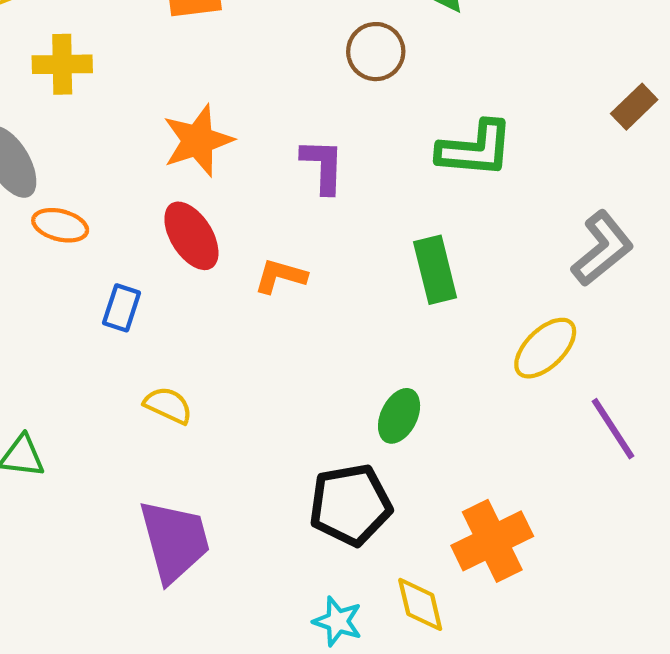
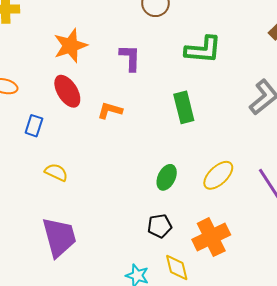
yellow ellipse: (545, 348) -> (218, 175), moved
black pentagon: (350, 505) -> (160, 226), moved, size x0.6

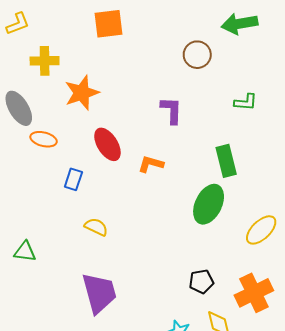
orange star: (70, 46) -> (82, 93), moved
green L-shape: (203, 50) -> (246, 102), size x0.6
green ellipse: (167, 177) -> (209, 204), moved, size x1.5

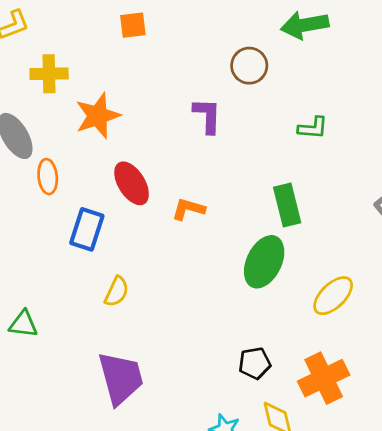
orange square: (109, 24) -> (133, 25), size x0.7
purple L-shape: (171, 110) -> (207, 116), moved
orange ellipse: (44, 139) -> (48, 177), turned 70
blue rectangle: (73, 179) -> (87, 229), size x1.4
yellow semicircle: (96, 227) -> (117, 292), turned 90

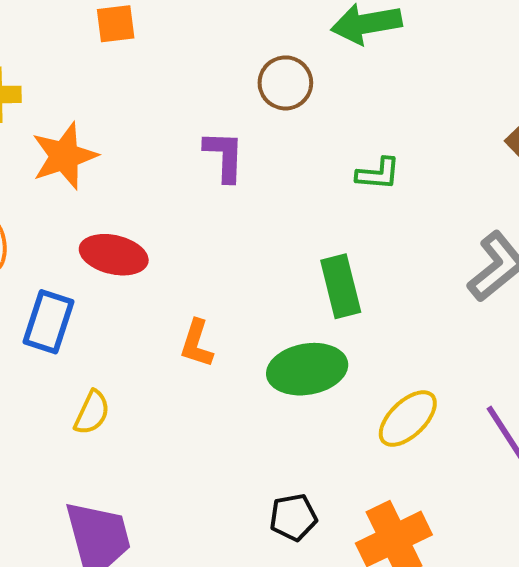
red ellipse: (132, 183) -> (114, 255), turned -45
orange L-shape: (188, 209) -> (197, 344), moved, turned -88
green ellipse: (264, 262) -> (307, 369), turned 54

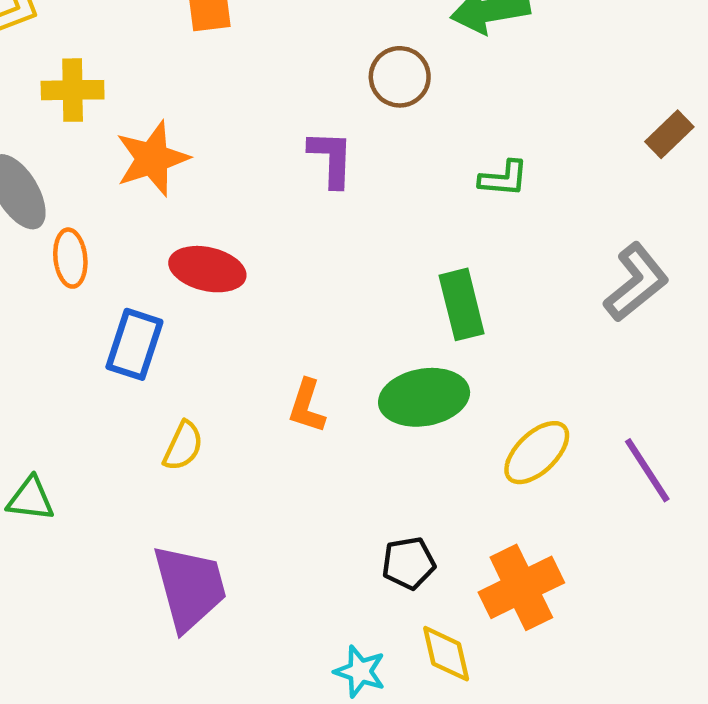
orange L-shape: (197, 344) -> (307, 406), moved

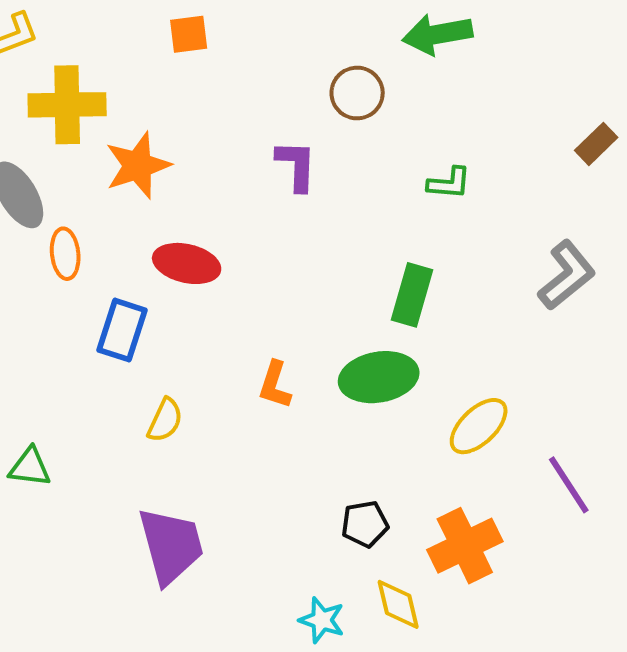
yellow cross: (73, 90) -> (67, 105), size x1.4
green rectangle: (462, 304) -> (412, 295), turned 30
purple line: (647, 470) -> (569, 485), moved

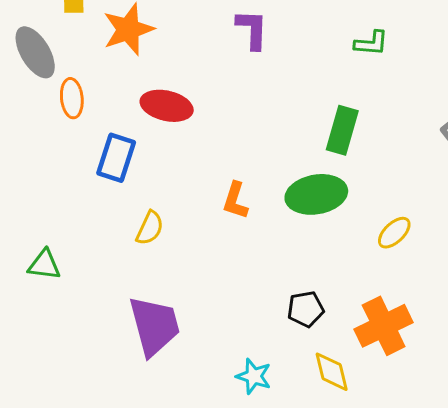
yellow ellipse: (479, 426) -> (394, 233), size x0.7
cyan star: (322, 620) -> (254, 376), moved

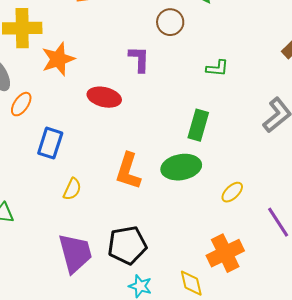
orange ellipse: (72, 98) -> (21, 104), turned 40
red ellipse: (167, 106) -> (104, 97), moved
orange L-shape: (235, 201) -> (128, 171), size x1.5
black pentagon: (306, 309) -> (127, 245), moved, size x1.6

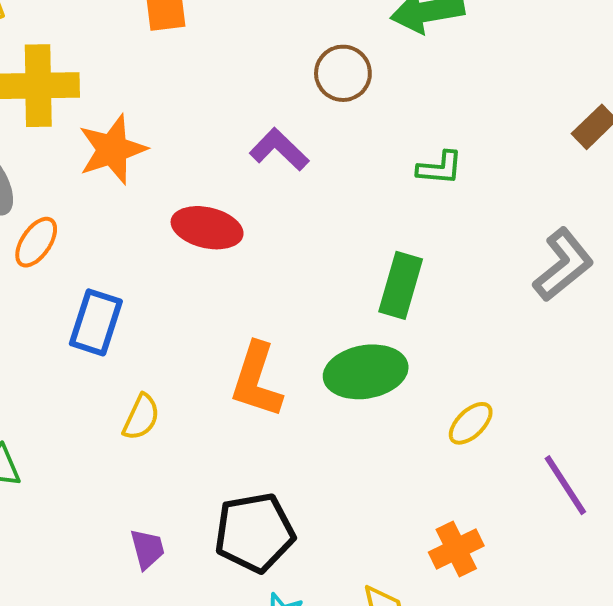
purple L-shape: (139, 59) -> (279, 149), turned -48
purple trapezoid: (75, 253) -> (147, 549), size x0.5
orange cross: (225, 253) -> (456, 549), size x0.7

